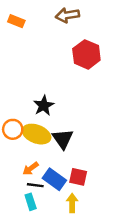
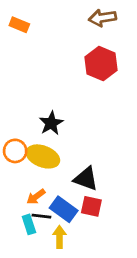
brown arrow: (67, 15) -> (102, 18), moved
black triangle: (63, 139) -> (86, 179), moved, turned -35
cyan rectangle: (31, 202) -> (29, 224), moved
yellow arrow: (72, 203) -> (59, 237), moved

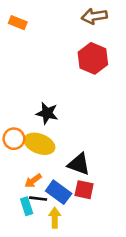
black star: (51, 123) -> (47, 113), turned -30

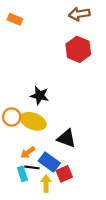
red square: (84, 190) -> (64, 174), moved, turned -35

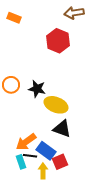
red hexagon: (78, 49) -> (58, 41), moved
orange circle: (12, 117) -> (11, 85), moved
yellow ellipse: (33, 121) -> (56, 105), moved
orange arrow: (28, 152) -> (26, 142), size x1.5

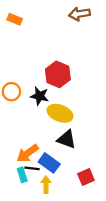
red hexagon: (58, 41) -> (58, 74), moved
red square: (60, 162) -> (86, 177), moved

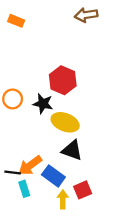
black line: (32, 168) -> (13, 172), moved
red square: (86, 177) -> (83, 190), moved
yellow arrow: (46, 185) -> (63, 199), moved

